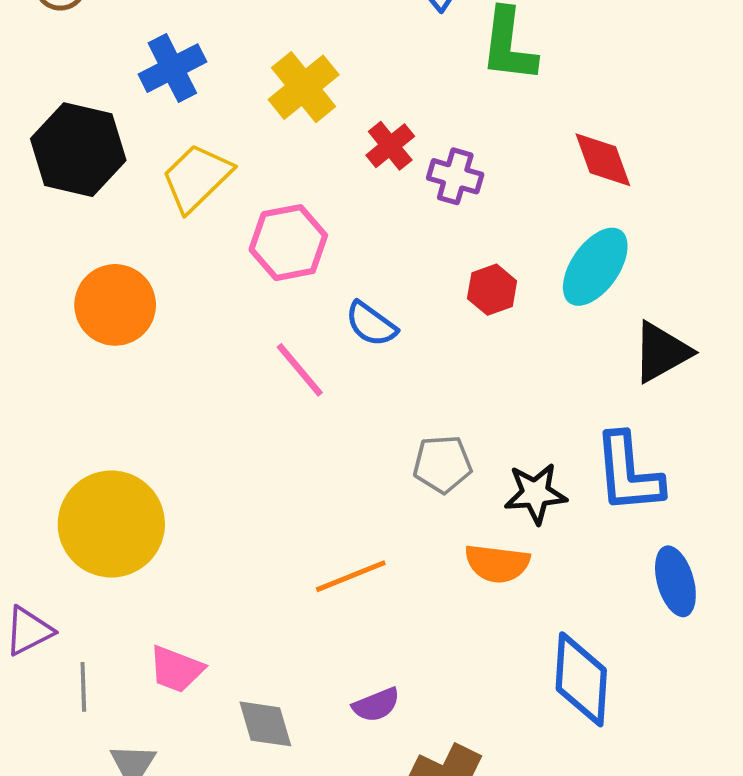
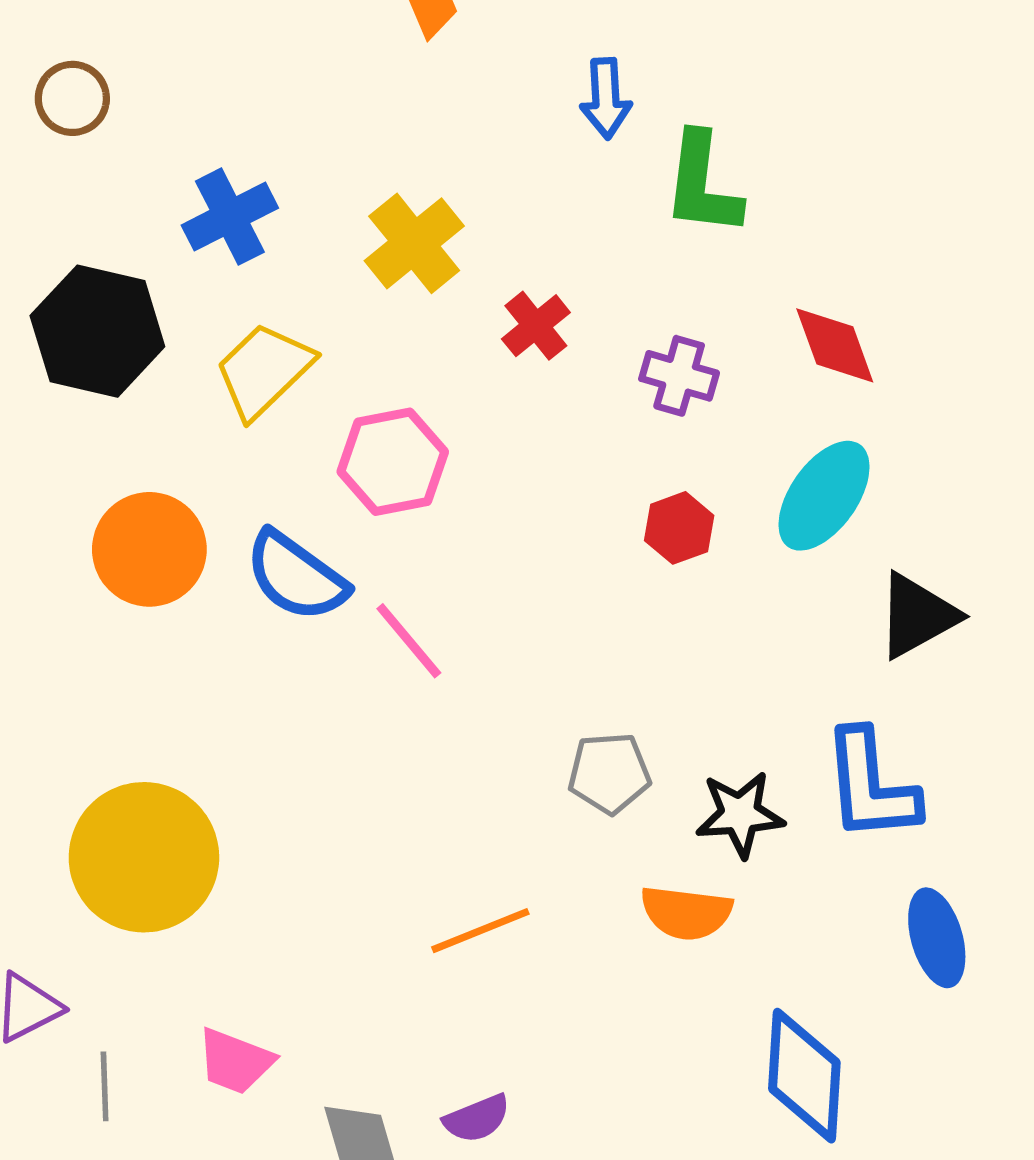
purple cross: (455, 176) -> (679, 376), moved
blue semicircle: (371, 324) -> (296, 576), moved, size x1.4
purple semicircle: (376, 705) -> (477, 1119), moved

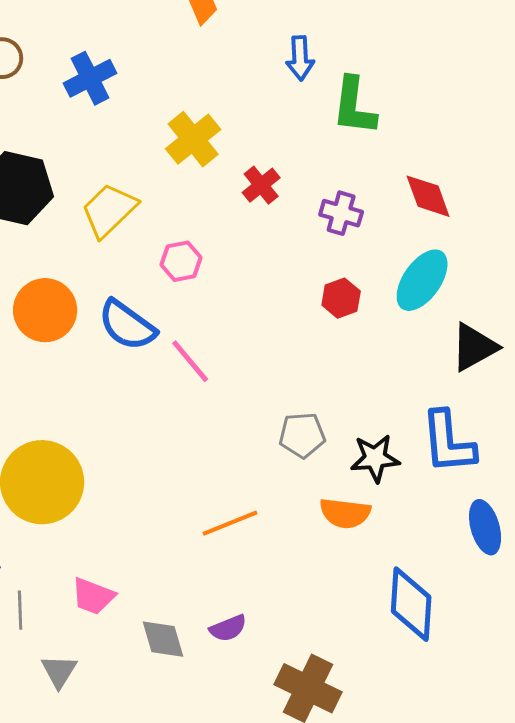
blue cross: (230, 217) -> (90, 78), moved
pink hexagon: (393, 462) -> (181, 261), size x0.7

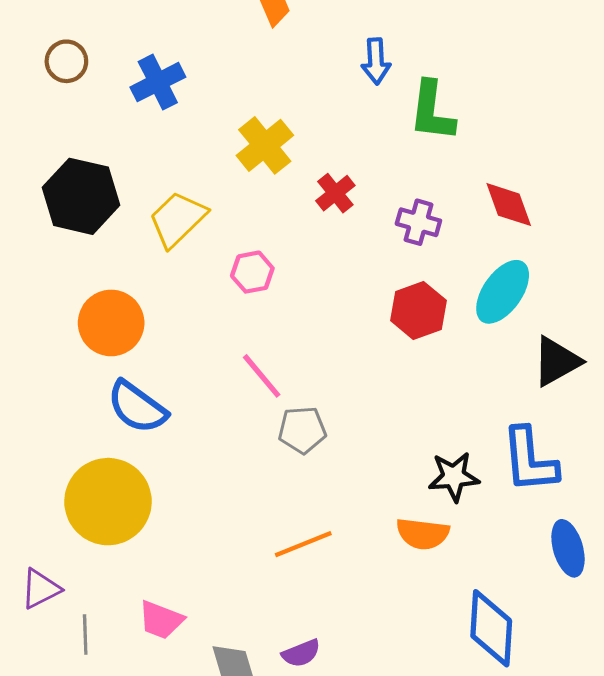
red hexagon: (341, 298) -> (418, 311), size x1.4
blue semicircle: (127, 325) -> (137, 407), moved
gray pentagon: (302, 435) -> (302, 430), moved

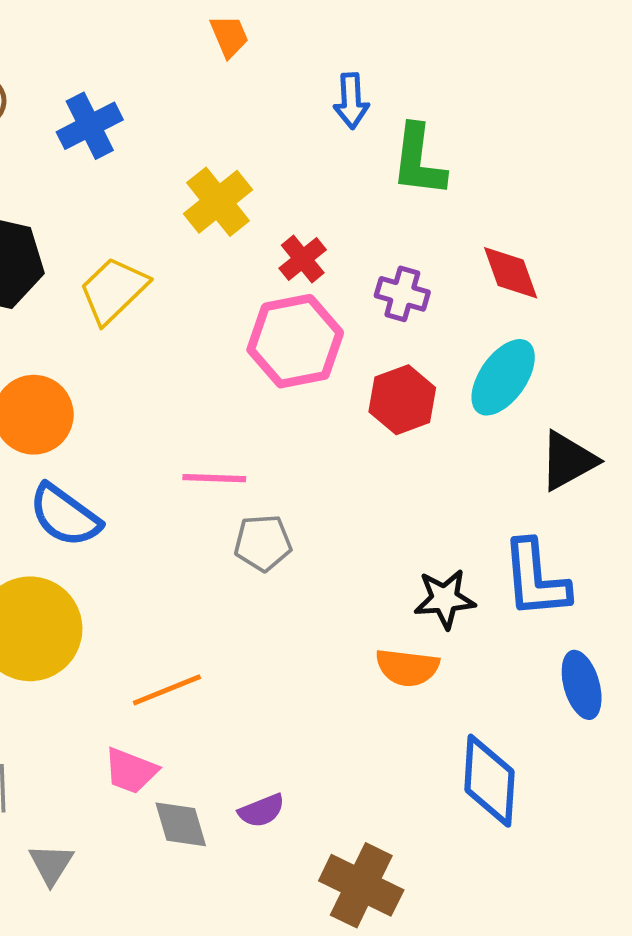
pink hexagon: (252, 272) -> (295, 341), moved, size x1.8
pink line: (262, 376) -> (214, 478), turned -48
orange line: (303, 544) -> (167, 690), moved
pink trapezoid: (161, 620) -> (131, 771), moved

